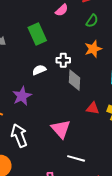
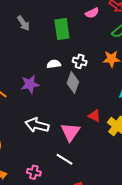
gray diamond: (74, 80) -> (73, 83), moved
pink triangle: (61, 129) -> (70, 132), moved
white arrow: (19, 136) -> (37, 125), moved, turned -70

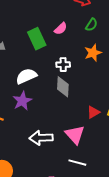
pink semicircle: (92, 13) -> (61, 29), moved
white semicircle: (54, 64) -> (26, 76), moved, size x1.5
red triangle: (94, 116) -> (93, 112), turned -40

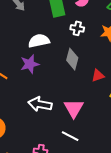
white cross: (63, 65) -> (77, 28), moved
red triangle: (93, 112) -> (98, 76), moved

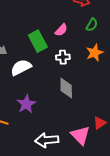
white semicircle: (39, 41) -> (21, 67), moved
red triangle: (98, 76) -> (100, 123), moved

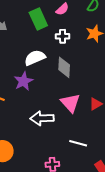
white semicircle: (21, 67) -> (35, 58), moved
pink triangle: (80, 135) -> (70, 103), moved

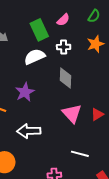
white semicircle: (35, 58) -> (35, 57), moved
white arrow: (42, 118) -> (29, 131), moved

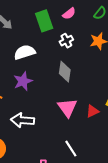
white cross: (64, 47) -> (66, 41), turned -32
white semicircle: (35, 57) -> (25, 52), moved
white line: (80, 154) -> (71, 149), turned 36

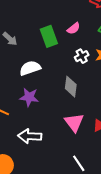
white cross: (66, 41) -> (82, 56), moved
purple star: (23, 81) -> (29, 97), turned 30

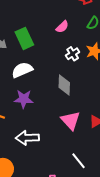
green rectangle: (49, 36) -> (24, 38), moved

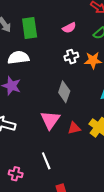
gray diamond: (64, 85) -> (64, 92), moved

